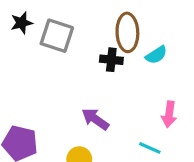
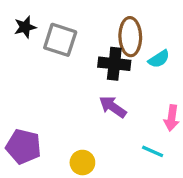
black cross: (111, 60) -> (114, 64), size x1.4
purple arrow: (95, 119) -> (113, 107), moved

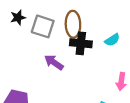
brown ellipse: (130, 37) -> (73, 24), moved
purple arrow: (113, 107) -> (54, 62), moved

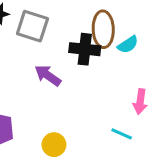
brown ellipse: (73, 24) -> (103, 29), moved

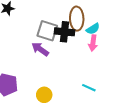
gray square: (32, 26) -> (47, 31), moved
pink arrow: (140, 102) -> (93, 43), moved

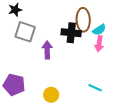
gray square: (47, 31) -> (25, 32), moved
purple arrow: (40, 49) -> (47, 50), turned 54

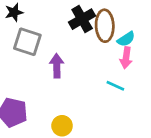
black cross: (71, 33) -> (82, 19), moved, turned -36
cyan line: (95, 88) -> (115, 86), moved

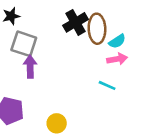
pink arrow: (126, 58) -> (117, 59), turned -108
purple arrow: (57, 66) -> (30, 67), moved

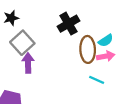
brown ellipse: (97, 29) -> (88, 49), moved
gray square: (24, 44) -> (22, 43), turned 30

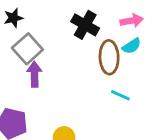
black cross: (68, 24) -> (85, 25), turned -30
pink arrow: (106, 56) -> (132, 21), moved

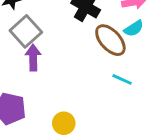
brown ellipse: (109, 57) -> (110, 40), turned -40

